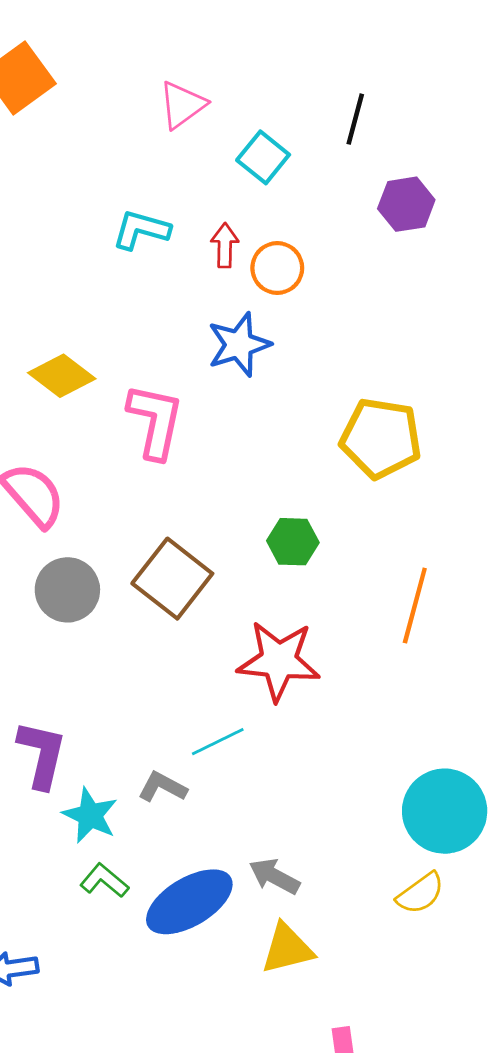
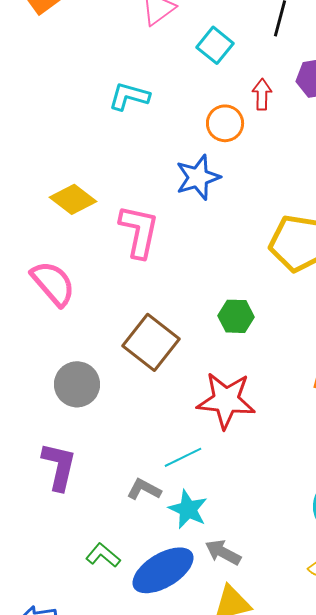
red arrow: (225, 245) -> (262, 94), moved
gray circle: (67, 590) -> (77, 384), moved
cyan star: (90, 815) -> (188, 509), moved

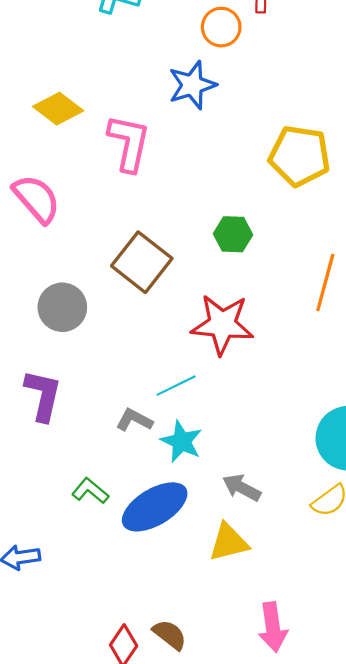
gray arrow: (223, 552) -> (242, 488), moved

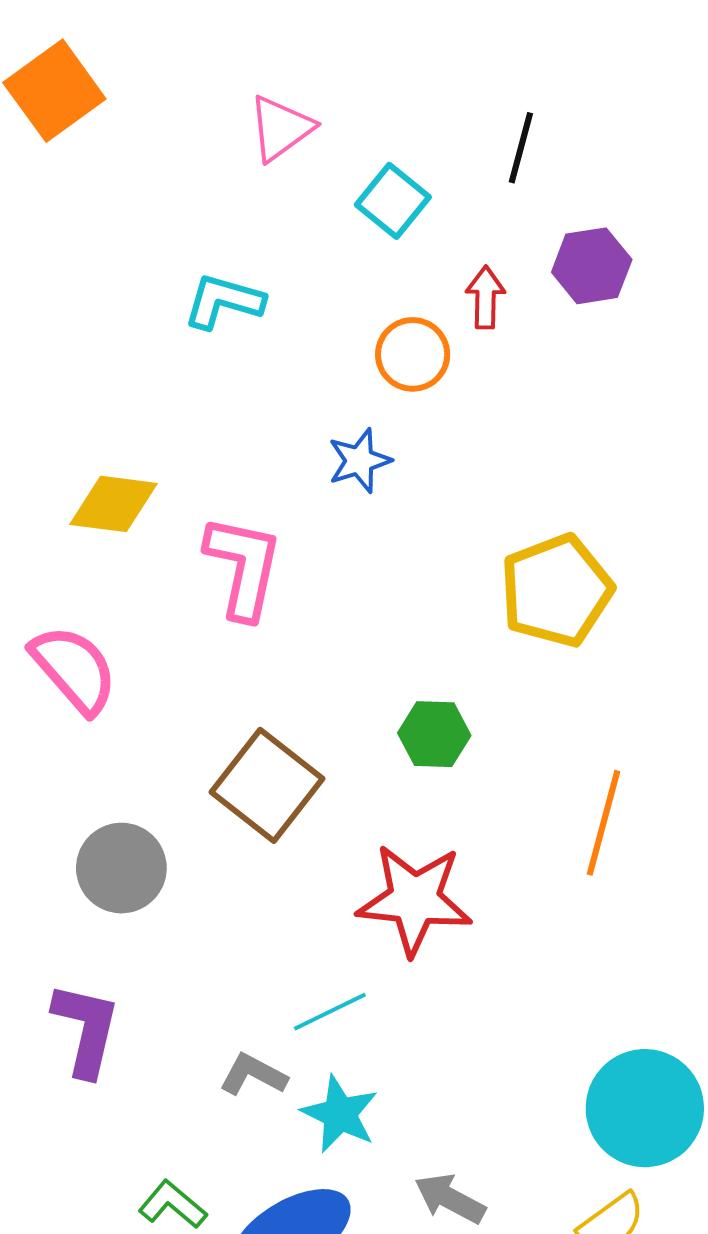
blue star: (192, 85) -> (359, 461), size x0.7
yellow diamond: (58, 109) -> (113, 504), turned -30
yellow pentagon: (300, 156) -> (556, 591), turned -30

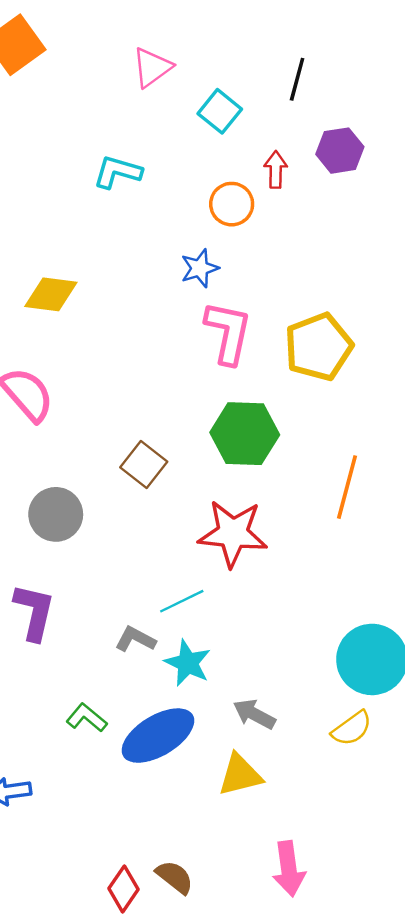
pink L-shape: (243, 567) -> (228, 332), moved
green hexagon: (434, 734) -> (245, 434), size x1.6
brown square: (267, 785) -> (144, 464), size x0.7

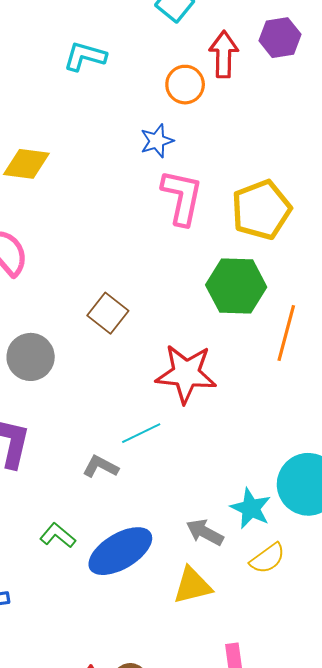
red arrow: (276, 170) -> (224, 54), size x1.4
green hexagon: (245, 434) -> (236, 286), moved
cyan star: (188, 663) -> (251, 508), moved
yellow semicircle: (352, 728) -> (268, 558), moved

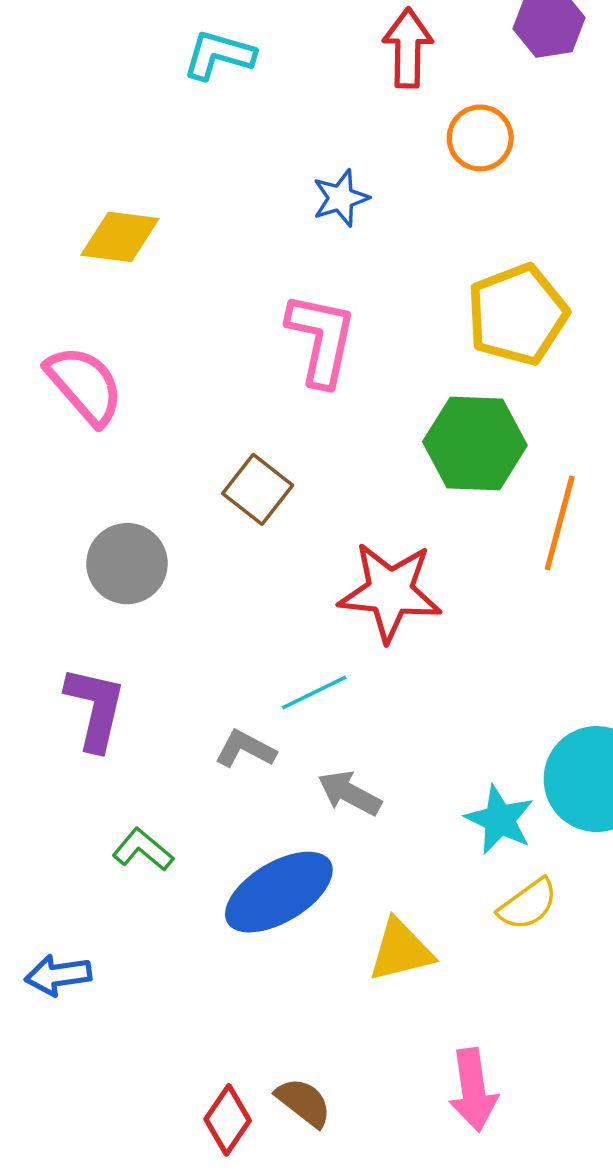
red arrow: (224, 54) -> (408, 48), moved
orange circle: (185, 85) -> (480, 138), moved
pink L-shape: (182, 197) -> (321, 339), moved
gray arrow: (205, 532) -> (350, 793), moved
green L-shape: (58, 535) -> (143, 850), moved

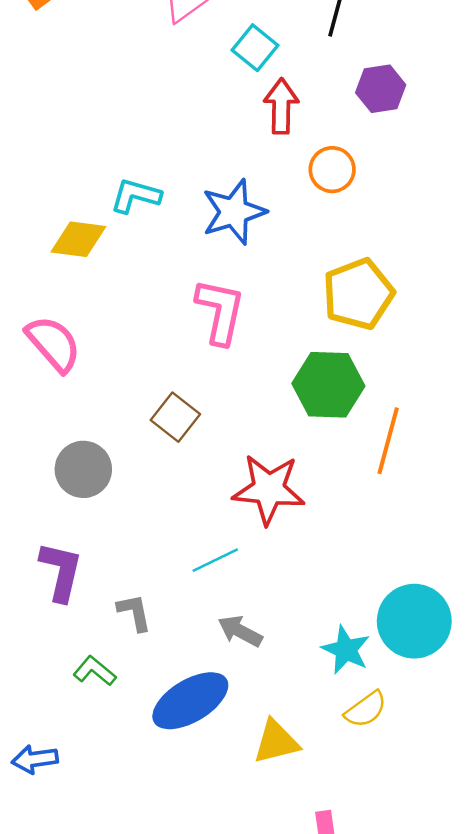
cyan L-shape: (219, 55) -> (136, 196), moved
blue star: (341, 198) -> (234, 212), size x1.6
gray L-shape: (245, 749) -> (134, 612), moved, turned 51

